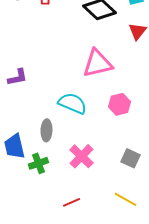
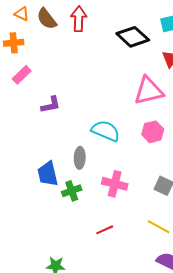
pink triangle: (97, 63) -> (149, 91), moved
pink cross: (81, 156) -> (115, 184), turned -30

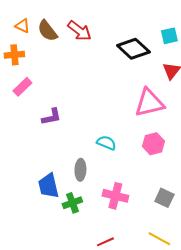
red arrow: (79, 19) -> (79, 31), turned 125
cyan semicircle: (106, 131) -> (106, 143), size x0.7

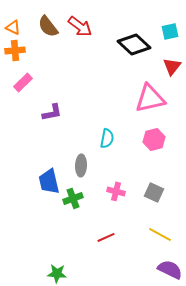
orange triangle: (22, 26) -> (13, 27), moved
cyan semicircle: (106, 143) -> (107, 138), turned 78
pink cross: (115, 196) -> (116, 191), size x0.7
gray square: (164, 198) -> (154, 192), moved

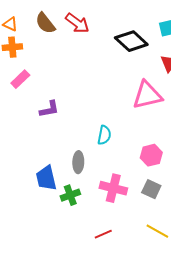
pink hexagon: (154, 139) -> (151, 155), moved
pink cross: (116, 191) -> (113, 188), size x1.5

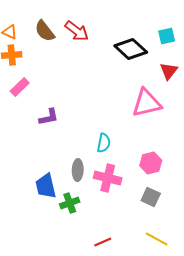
pink cross: (113, 188) -> (108, 178), moved

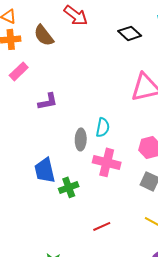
brown semicircle: (45, 31) -> (44, 35), moved
black diamond: (131, 49) -> (130, 33), size x0.7
gray ellipse: (78, 170) -> (81, 139), moved

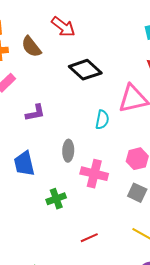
black diamond: (130, 33) -> (85, 70), moved, size x1.4
cyan semicircle: (103, 127) -> (102, 120), moved
blue trapezoid: (45, 170) -> (24, 164), moved

